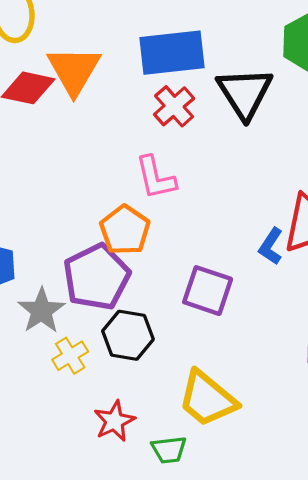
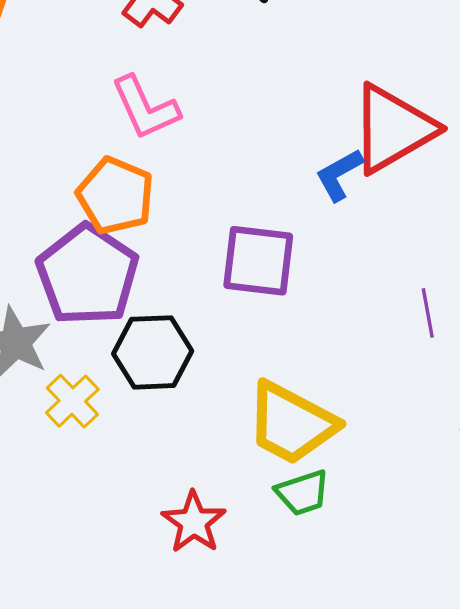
blue L-shape: (271, 246) -> (339, 175), turned 39
red star: (114, 421) -> (194, 522), moved
green trapezoid: (169, 450) -> (303, 493), moved

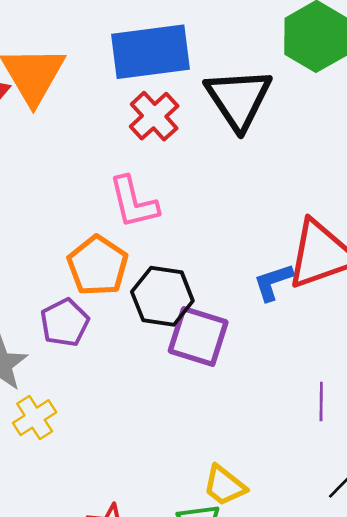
purple pentagon: (88, 275) -> (65, 323), size x0.6
black hexagon: (153, 352) -> (162, 296), moved
yellow trapezoid: (291, 423) -> (224, 486), moved, size x0.6

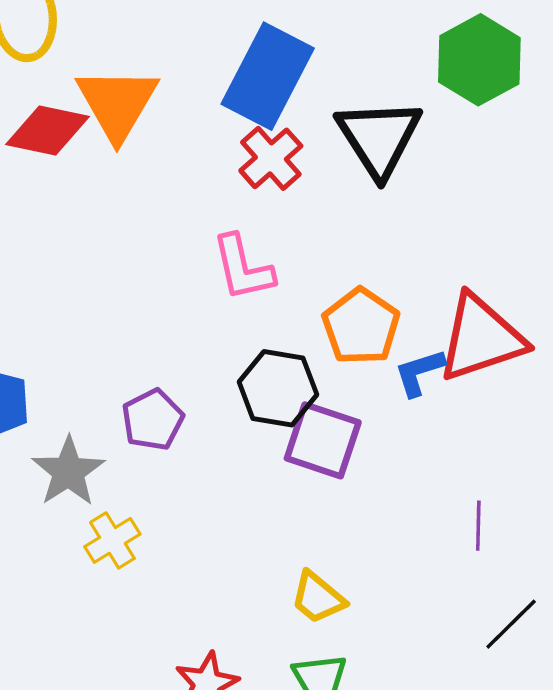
blue rectangle: (151, 52) -> (268, 76), turned -56
orange pentagon: (98, 266) -> (361, 326), moved
yellow trapezoid: (224, 486) -> (318, 598), moved

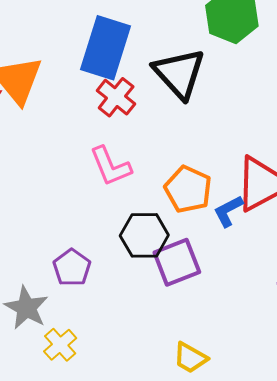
purple square: (323, 440) -> (177, 262), turned -30

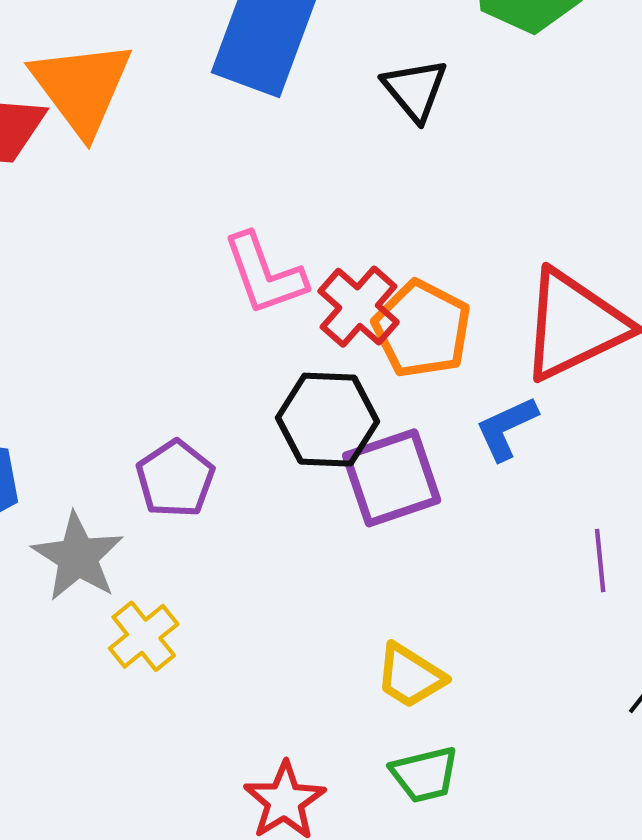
black triangle: (179, 73) -> (415, 90), size x0.6
red cross: (116, 97) -> (359, 307), moved
blue L-shape: (228, 211) -> (506, 428), moved

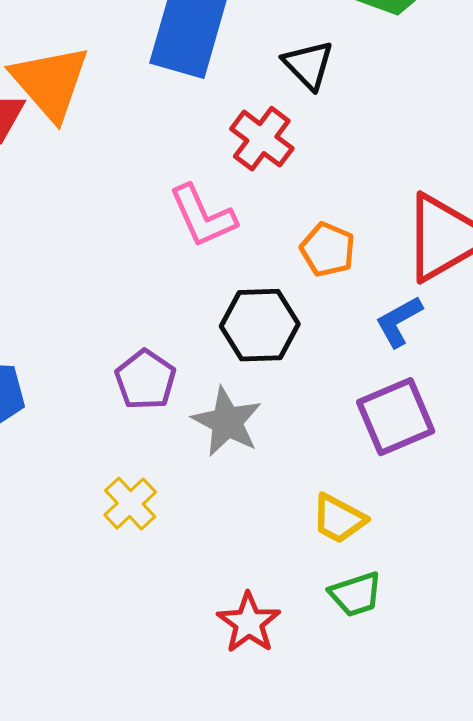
red cross: (359, 307) -> (262, 139), moved
orange pentagon: (422, 329) -> (328, 250), size x0.7
purple square: (392, 478) -> (396, 417), moved
gray star: (78, 557) -> (227, 422), moved

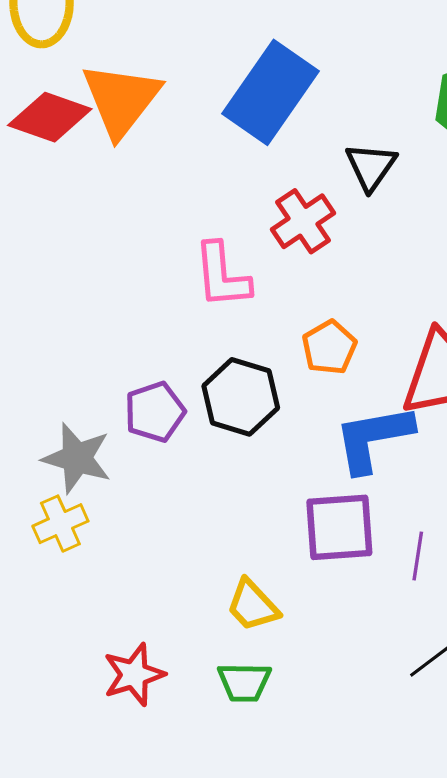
blue L-shape: (399, 321) -> (373, 438), size x1.6
purple pentagon: (145, 380) -> (155, 412), moved
gray star: (227, 422) -> (77, 458), moved, turned -30

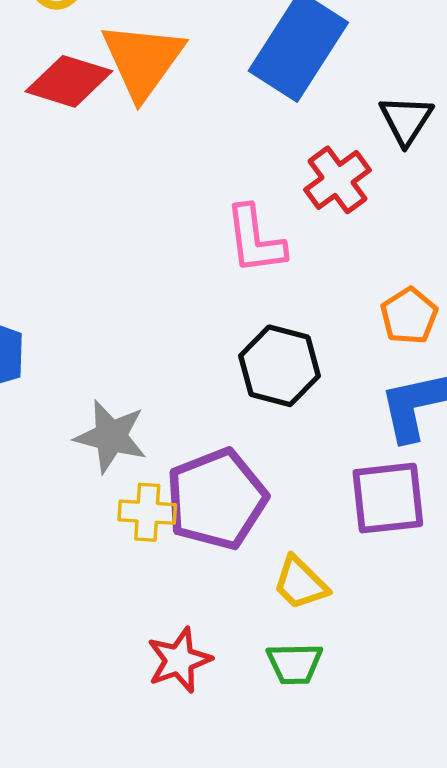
orange pentagon: (329, 347) -> (409, 316), moved
purple pentagon: (155, 412) -> (216, 499), moved, size x1.6
yellow cross: (60, 524) -> (147, 512), moved, turned 30

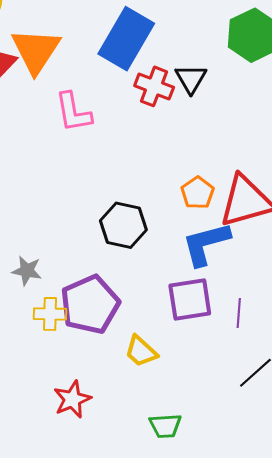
red cross: (337, 180) -> (154, 86), moved, turned -30
pink L-shape: (255, 240) -> (73, 112), moved
gray star: (111, 436) -> (27, 271), size x0.7
green trapezoid: (295, 664) -> (165, 426), moved

